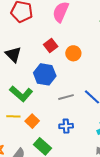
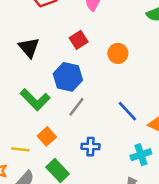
orange circle: (73, 53) -> (118, 53), moved
gray line: (66, 97) -> (76, 107), moved, turned -42
yellow line: (13, 116) -> (20, 149), moved

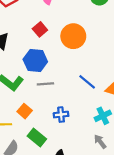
orange circle: (118, 53) -> (73, 36), size x1.5
gray line: (76, 107) -> (45, 84), turned 56

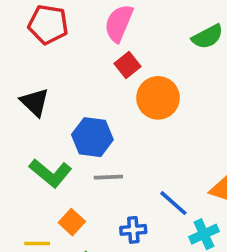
red square: (40, 29) -> (127, 65), moved
blue line: (87, 82) -> (173, 203), moved

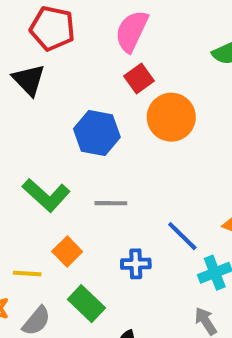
black triangle: (35, 102) -> (29, 80), moved
blue hexagon: (92, 137) -> (97, 133), moved

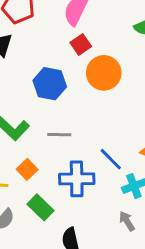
blue cross: (136, 264) -> (77, 179), size x1.6

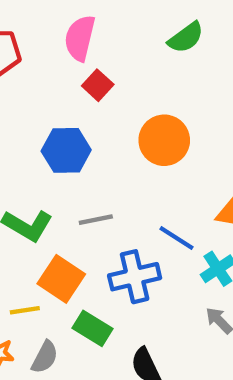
orange circle: (104, 73) -> (164, 140), moved
orange square: (27, 169) -> (61, 279), size x1.5

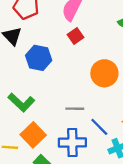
blue hexagon: (66, 150) -> (39, 58), moved
gray line: (96, 220) -> (75, 109), moved

